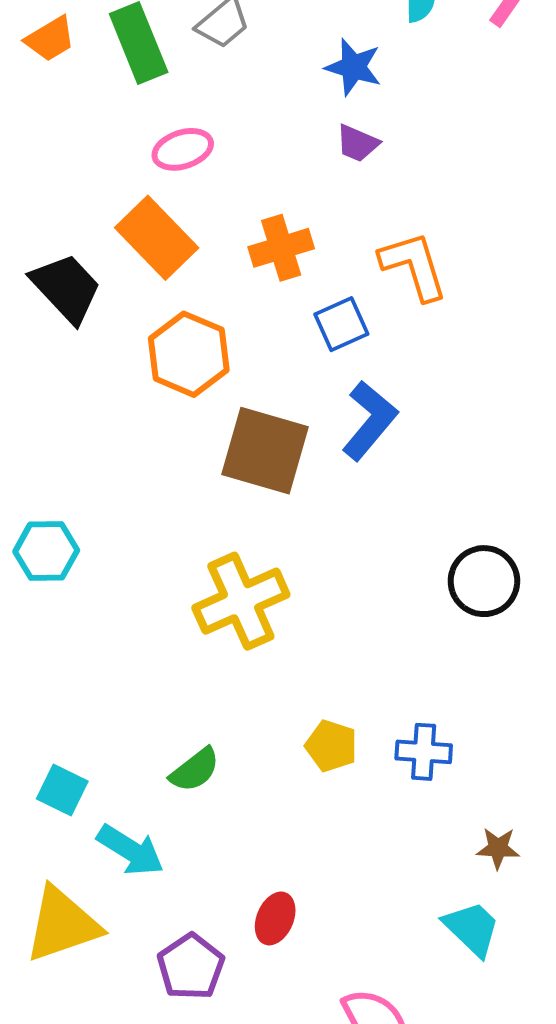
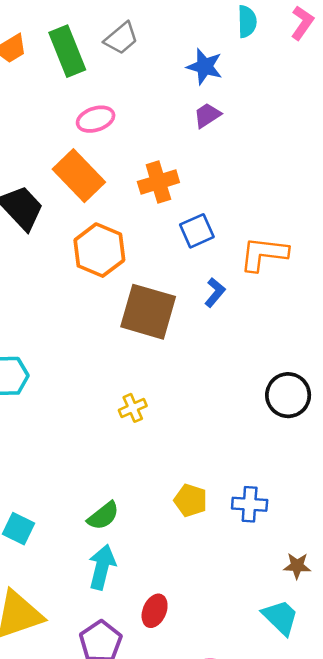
purple trapezoid: (357, 143) -> (207, 115), turned 124
orange L-shape: (414, 266) -> (264, 254), moved, turned -66
blue L-shape: (369, 420) -> (215, 292), size x0.6
yellow cross: (241, 601) -> (133, 408), size x0.5
cyan arrow: (131, 850) -> (102, 567), moved, turned -108

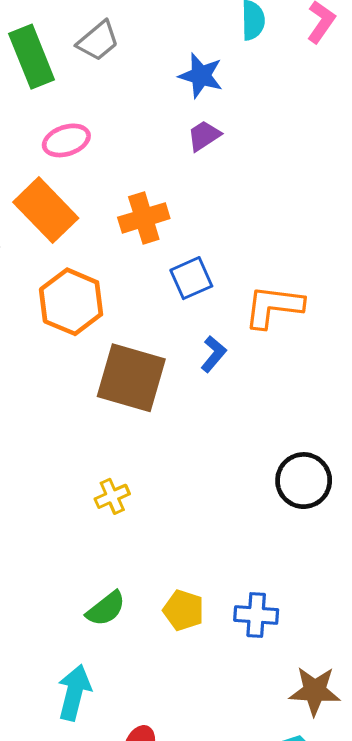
green semicircle: (103, 516) -> (106, 609), moved
brown star: (297, 566) -> (315, 691), size x1.5

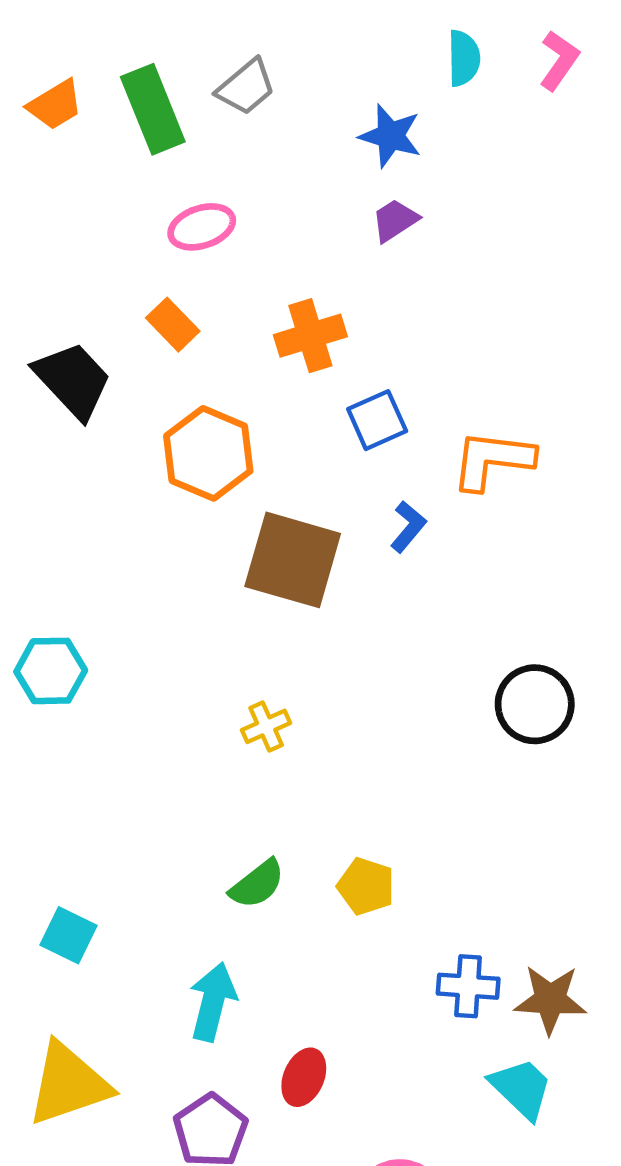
orange rectangle: (46, 210) -> (173, 325), size x0.6
blue cross: (256, 615) -> (468, 986), moved

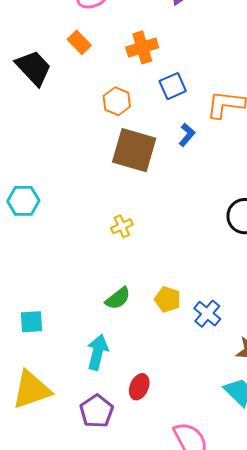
orange hexagon: (208, 453) -> (117, 101), moved, size x0.7
cyan square: (68, 935) -> (31, 322), turned -30
blue cross: (468, 986) -> (207, 314), moved, turned 36

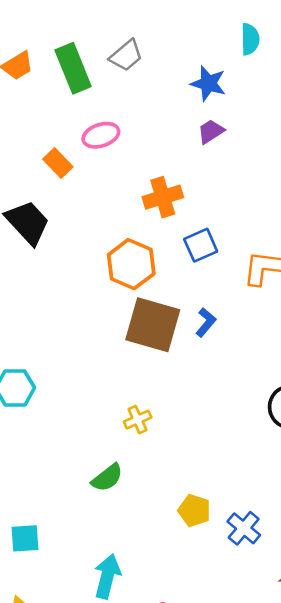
orange rectangle: (79, 42) -> (58, 163), moved
orange hexagon: (117, 101) -> (131, 264), size x1.4
blue L-shape: (187, 135) -> (206, 322), moved
green semicircle: (118, 298) -> (107, 478), moved

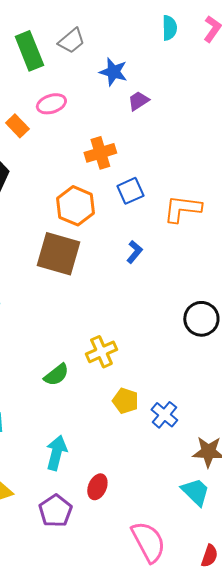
blue star: (208, 83) -> (113, 72), moved
brown square: (153, 325) -> (58, 254), moved
yellow cross: (138, 420) -> (101, 352), moved, size x1.4

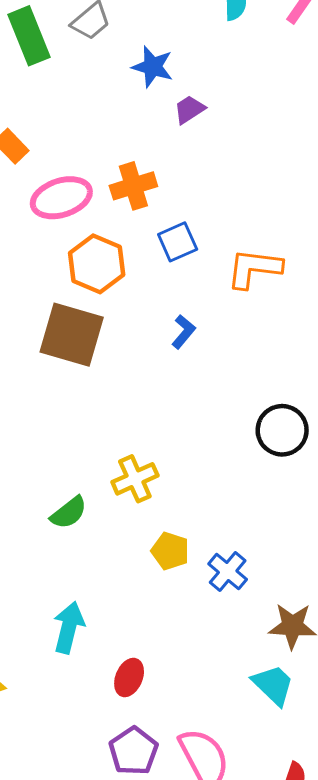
pink ellipse: (51, 104) -> (61, 198), moved, size x1.4
purple pentagon: (55, 511) -> (133, 751), moved

